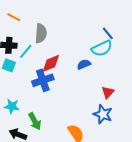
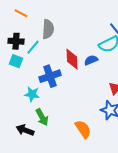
red diamond: (51, 63) -> (72, 59), moved, turned -70
cyan star: (12, 106) -> (32, 94), moved

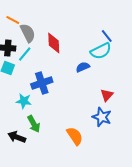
gray semicircle: (48, 29) -> (28, 33), moved, turned -30
red diamond: (72, 59) -> (54, 43), moved

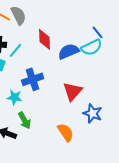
gray semicircle: (28, 33) -> (19, 15), moved
blue semicircle: (83, 67) -> (69, 51), moved, size x1.5
red triangle: (107, 95) -> (73, 91), moved, size x1.5

